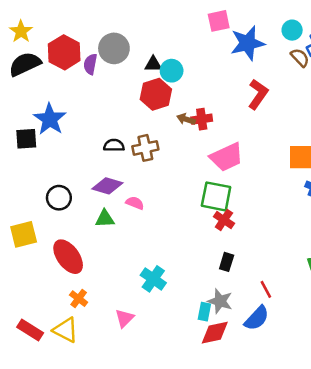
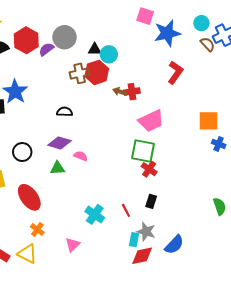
pink square: (219, 21) -> (145, 16), turned 30
purple semicircle: (90, 64) -> (46, 49), turned 42
brown cross: (145, 148) -> (80, 73), moved
red line: (266, 289) -> (126, 210), moved

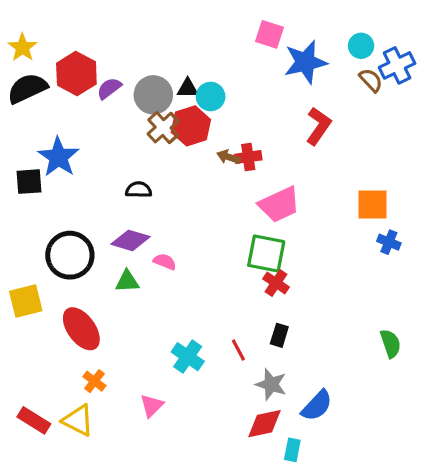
gray circle: (65, 37) -> (153, 95), moved
brown cross: (80, 73) -> (163, 128), turned -30
black circle: (22, 152) -> (70, 255), size x1.5
cyan rectangle: (134, 240) -> (292, 450), moved

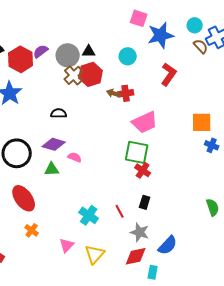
red hexagon: (76, 74) -> (21, 59), moved
cyan circle: (211, 96) -> (128, 56), moved
yellow triangle: (78, 420) -> (95, 254), moved, turned 45

